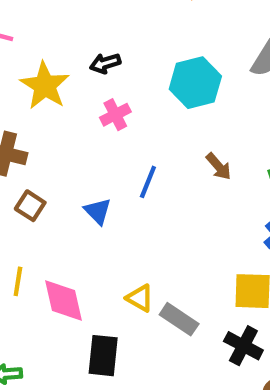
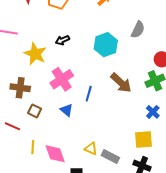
pink cross: (115, 115) -> (62, 79), moved, size x1.6
brown arrow: (219, 166) -> (121, 83), size x1.6

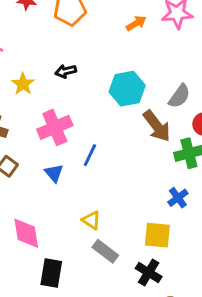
gray semicircle: (138, 30) -> (179, 96), moved
yellow star: (35, 54) -> (23, 84), size x0.7
brown arrow: (121, 83) -> (157, 126), moved
yellow triangle: (91, 149) -> (91, 220), moved

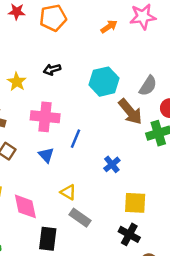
pink cross: (55, 127) -> (45, 117), turned 32
blue cross: (178, 198) -> (112, 164), moved
yellow triangle: (91, 220) -> (68, 192), moved
gray rectangle: (105, 251) -> (80, 218), moved

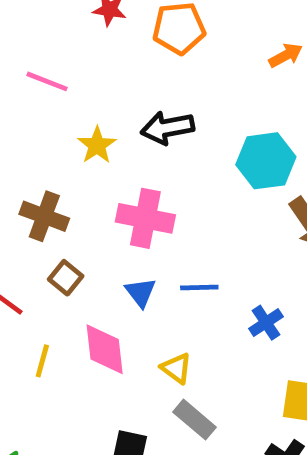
black arrow: (52, 69) -> (167, 128), size x1.5
blue line: (76, 139) -> (199, 288), moved, turned 60
pink diamond: (25, 206) -> (105, 349), moved

